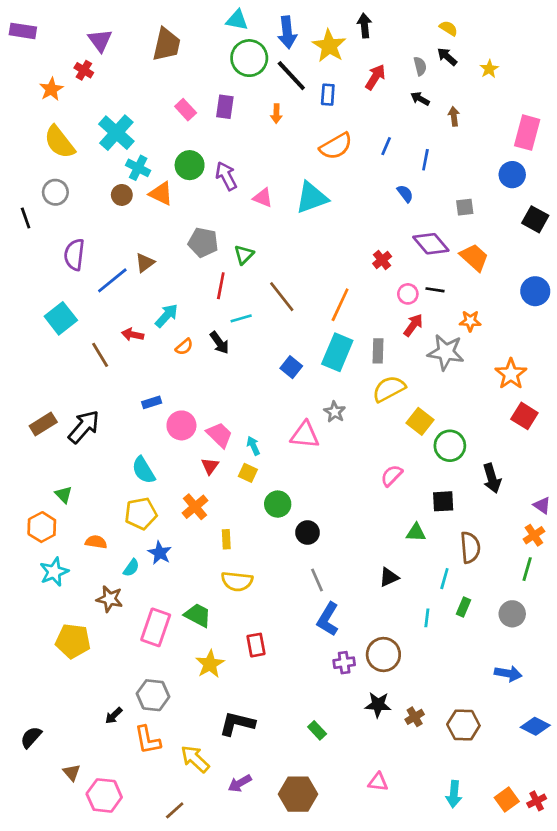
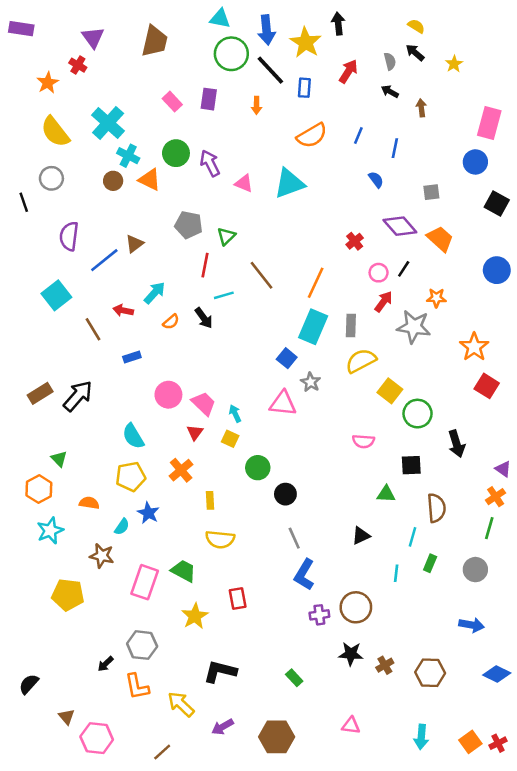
black line: (435, 290) -> (404, 269), turned -66
blue square: (291, 367) -> (287, 358), moved
blue rectangle: (152, 402) -> (132, 357), moved
pink semicircle: (392, 476) -> (363, 441), turned -130

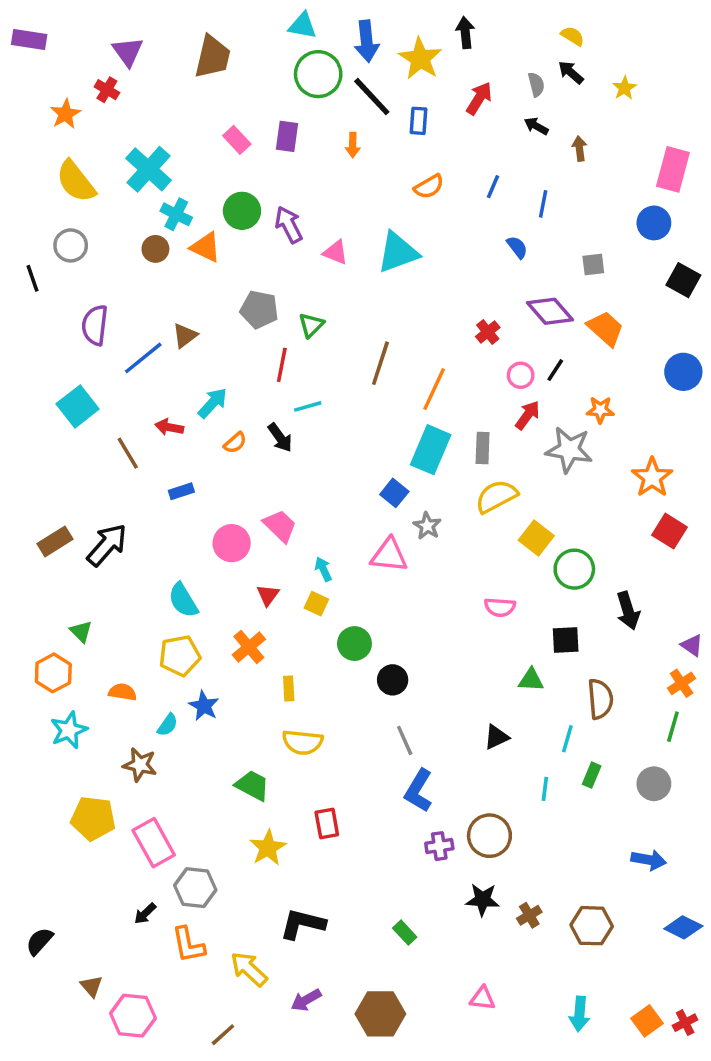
orange semicircle: (312, 136) -> (429, 187), size x0.7
brown line: (262, 275) -> (380, 363), moved, turned 56
pink trapezoid: (204, 404) -> (280, 526), moved
pink rectangle: (145, 582) -> (154, 843), moved, turned -48

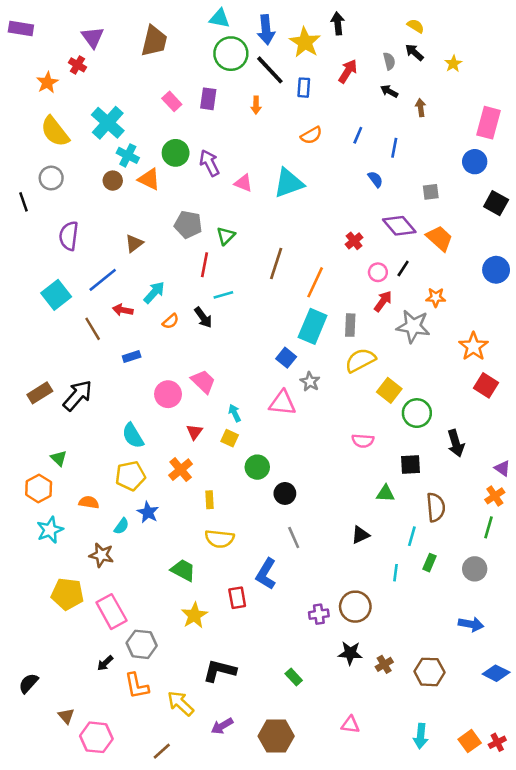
blue line: (143, 358) -> (103, 280), moved
blue L-shape: (419, 791) -> (266, 574), moved

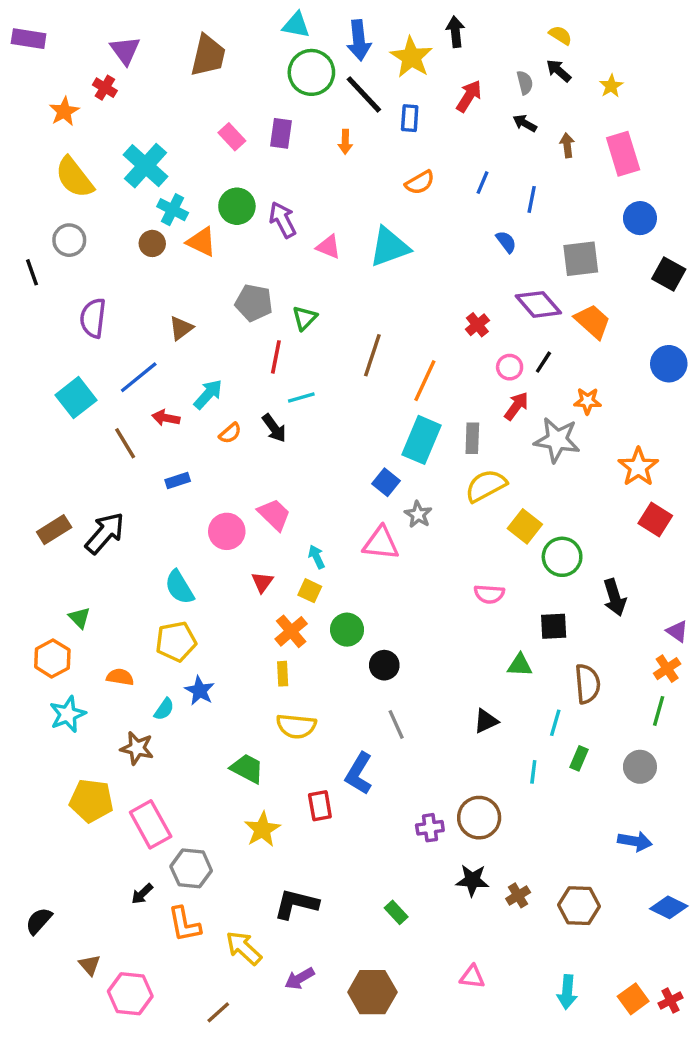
pink rectangle: (489, 123) -> (623, 154), moved, turned -32
gray square: (431, 192) -> (581, 259), size x1.6
orange cross: (181, 470) -> (291, 631), moved

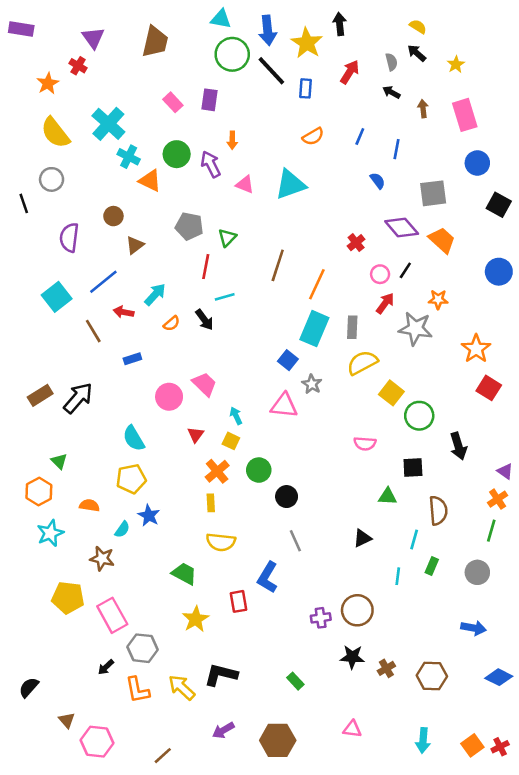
orange arrow: (345, 142) -> (232, 140), moved
brown circle: (152, 243) -> (113, 216), moved
yellow arrow: (244, 948) -> (182, 687), moved

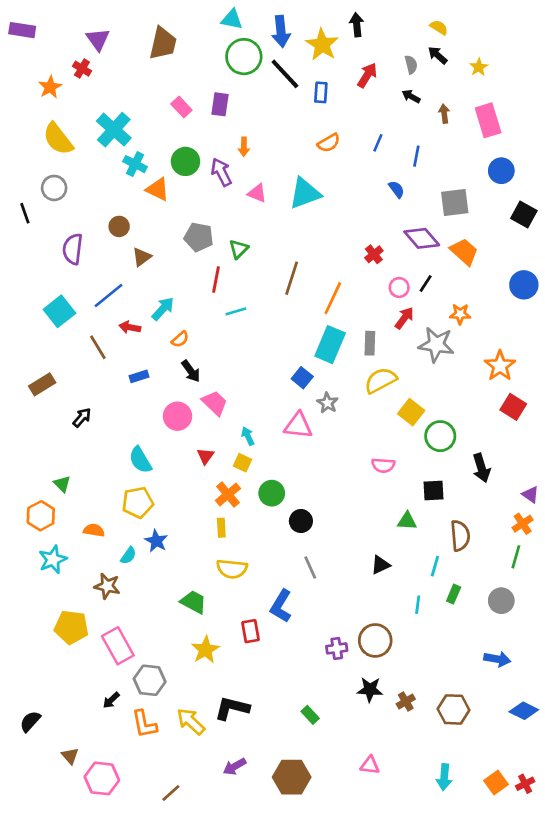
black arrow: (204, 320) -> (191, 371), moved
brown rectangle: (40, 395) -> (42, 384), moved
black arrow: (78, 398) -> (82, 418), size x0.6

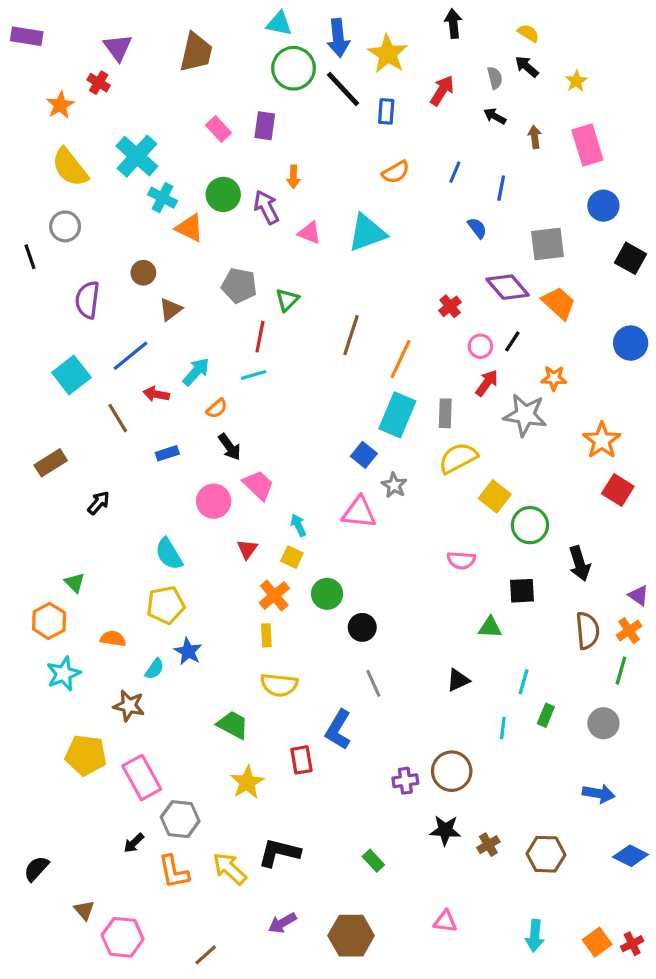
black arrow: (357, 25) -> (453, 24), moved
cyan line: (236, 311) -> (254, 375), moved
brown semicircle: (460, 536) -> (587, 631), moved

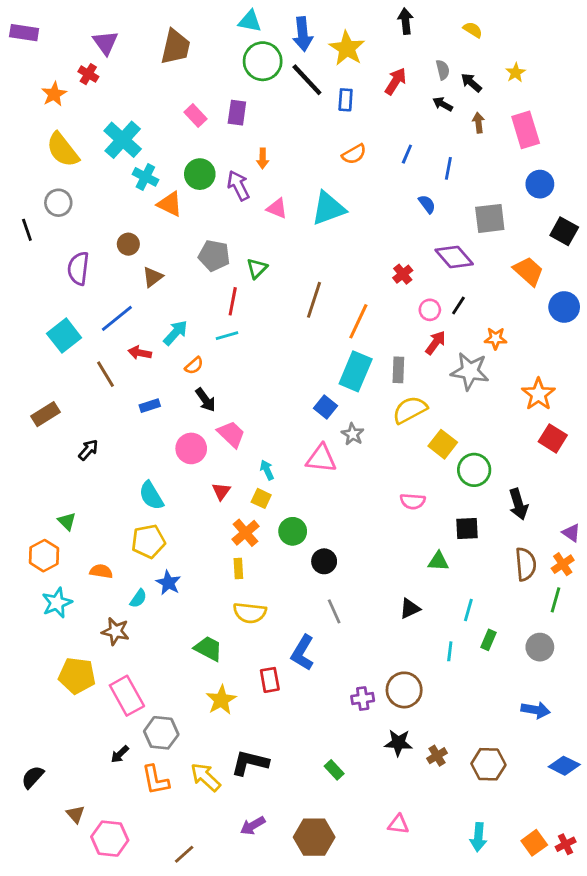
black arrow: (527, 67) -> (471, 83), moved
orange trapezoid: (559, 303) -> (528, 271), moved

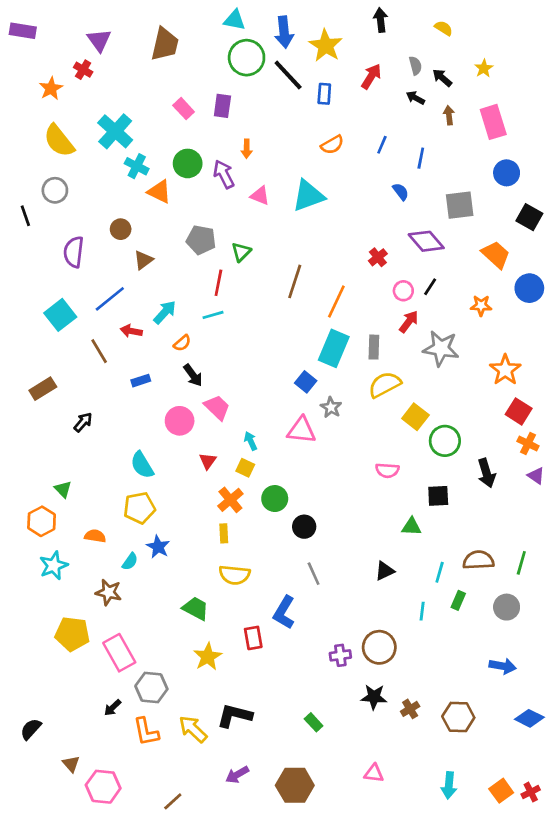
orange star: (496, 338) -> (481, 306), moved
purple triangle: (571, 533) -> (536, 476), moved
brown semicircle: (526, 564) -> (478, 560), moved, turned -88
orange cross: (563, 564) -> (528, 444), moved, turned -30

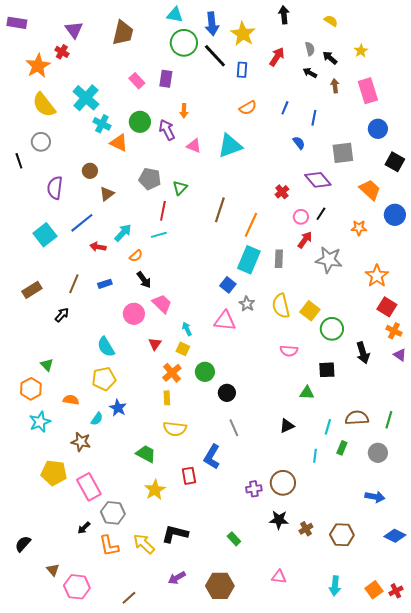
orange star: (51, 88) -> (38, 66), size x1.4
brown line: (99, 351) -> (74, 284), moved, turned 54
yellow semicircle: (385, 385) -> (281, 306), moved, turned -75

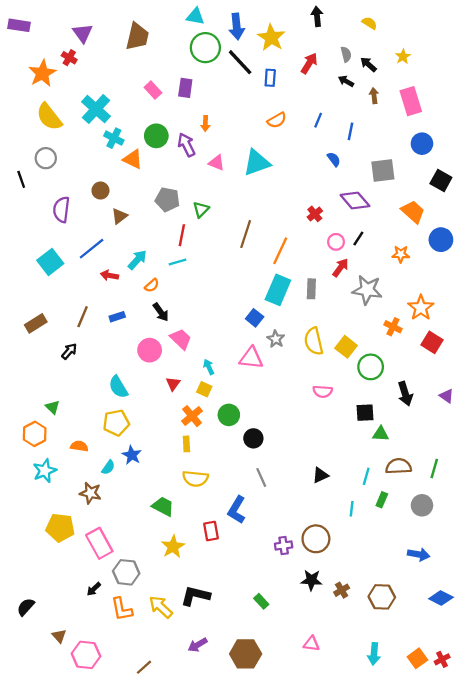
orange cross: (394, 331) -> (393, 327), moved
green triangle: (307, 393) -> (381, 434), moved

